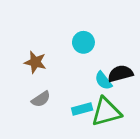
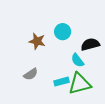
brown star: (35, 62) -> (37, 41), moved
black semicircle: (120, 74) -> (90, 44), moved

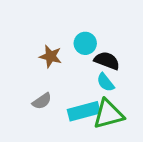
black semicircle: (90, 44) -> (107, 61), moved, turned 36
cyan rectangle: (62, 82) -> (84, 111), size x1.5

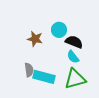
gray semicircle: (42, 101) -> (29, 70), turned -64
cyan rectangle: (84, 111) -> (44, 77), moved, turned 30

